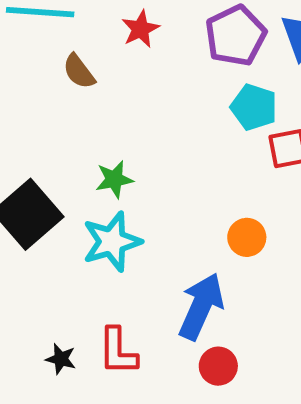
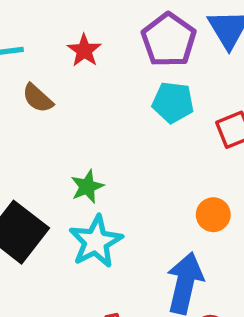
cyan pentagon: (254, 107) -> (173, 102), moved

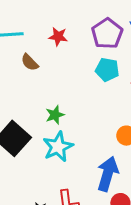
red star: (84, 50) -> (58, 37), turned -30

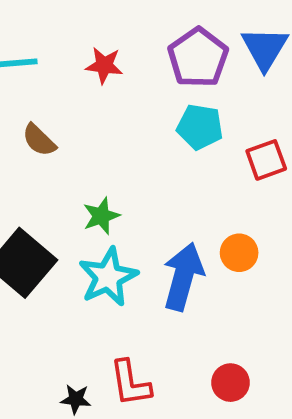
brown semicircle: (30, 62) -> (39, 140), moved
blue arrow: (108, 174) -> (183, 277), moved

